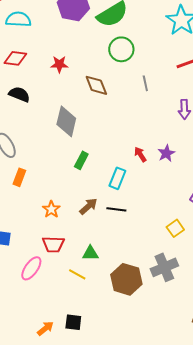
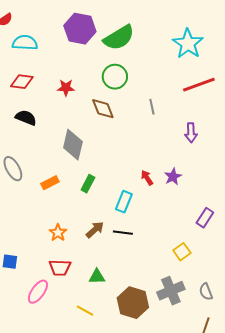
green circle: (121, 49) -> (115, 77), moved
orange rectangle: (19, 177) -> (50, 183), moved, turned 42
yellow line: (77, 274) -> (85, 311), moved

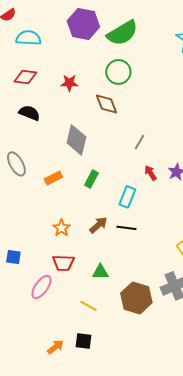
gray line: (152, 107) -> (139, 142), moved, turned 42

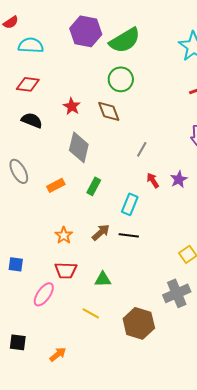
red star: (69, 83) -> (72, 106), moved, turned 30
brown hexagon: (136, 298) -> (139, 323), moved
black square: (83, 341) -> (18, 342), moved

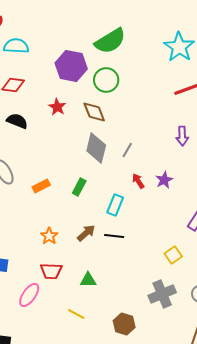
purple hexagon: (86, 31) -> (71, 66), moved
gray diamond: (79, 147) -> (96, 148), moved
brown hexagon: (139, 323) -> (124, 324), size x0.7

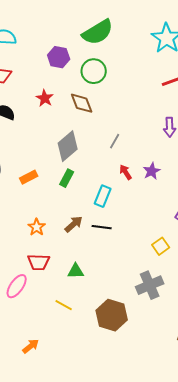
purple hexagon: (71, 66) -> (59, 57), size x0.7
gray diamond: (96, 148) -> (68, 146), moved, turned 36
brown hexagon: (124, 324) -> (112, 315), size x1.4

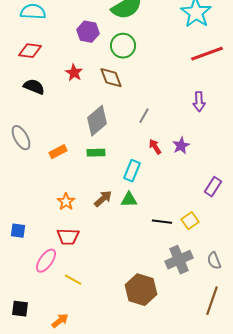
green rectangle: (67, 178) -> (96, 153), turned 60
black line: (102, 227) -> (162, 222), moved
green triangle: (76, 271) -> (129, 200), moved
yellow line: (64, 305) -> (73, 280), moved

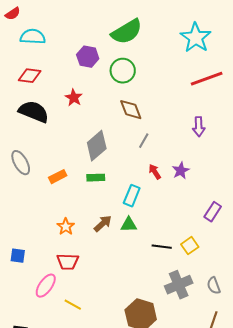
brown diamond: (111, 78) -> (131, 110), moved
black semicircle: (34, 87) -> (34, 112), size x1.4

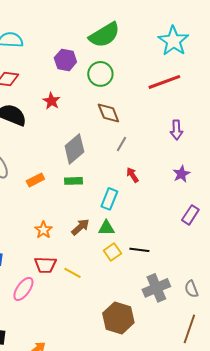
red line: (207, 79) -> (164, 82), moved
purple star: (181, 171) -> (181, 174), moved
yellow square: (190, 246) -> (112, 252), moved
yellow line: (73, 305) -> (72, 273), moved

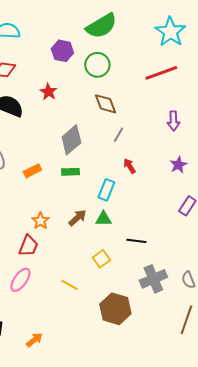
yellow square: (112, 252) -> (101, 259), moved
red trapezoid: (45, 265) -> (28, 246), moved, turned -70
yellow line: (72, 273) -> (69, 285), moved

